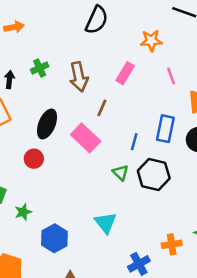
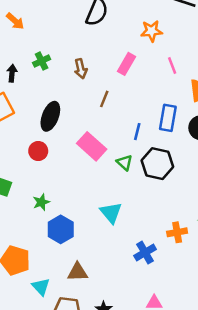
orange arrow: (14, 27) -> (15, 21), turned 54
brown arrow: (79, 77) -> (81, 69), size x0.7
pink rectangle: (86, 138) -> (92, 146), moved
green star: (23, 212) -> (41, 202), moved

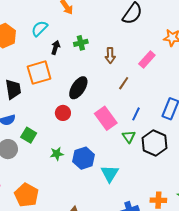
blue line: (137, 132) -> (136, 114), moved
blue hexagon: (61, 229) -> (84, 158), moved

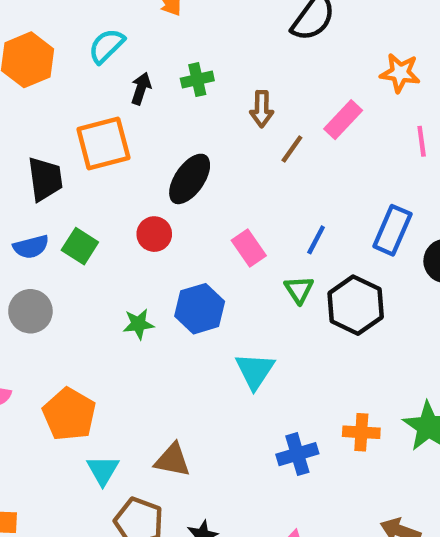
brown line: (124, 83) -> (292, 149), moved
pink rectangle: (106, 118) -> (249, 248), size x0.7
green square: (29, 135) -> (80, 246), moved
blue hexagon: (84, 158) -> (200, 309), moved

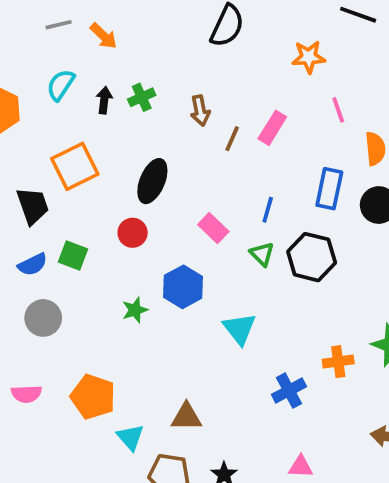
black arrow: (141, 89) -> (104, 100), moved
pink rectangle: (343, 120) -> (272, 128), moved

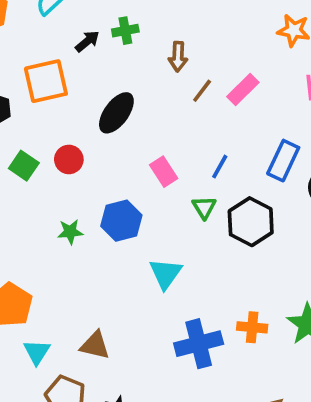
black arrow: (104, 100) -> (87, 41), moved, turned 30
red circle: (133, 233) -> (69, 159), moved
blue cross: (289, 391) -> (199, 344), size x1.4

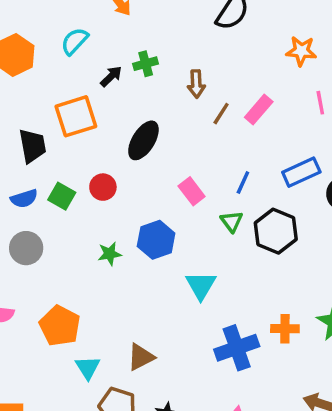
blue rectangle: (283, 161) -> (301, 172), turned 45
brown triangle: (95, 345) -> (141, 357), turned -36

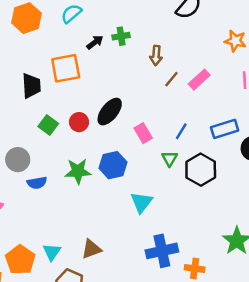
black ellipse: (143, 140) -> (110, 112), moved
blue semicircle: (24, 199) -> (37, 183), moved
green star: (110, 254) -> (78, 171), size x1.5
orange pentagon: (60, 326) -> (20, 260), moved
orange cross: (285, 329) -> (195, 268), moved

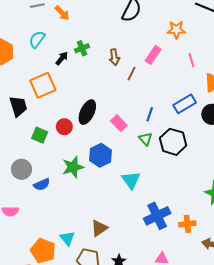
pink rectangle: (199, 80) -> (153, 55), moved

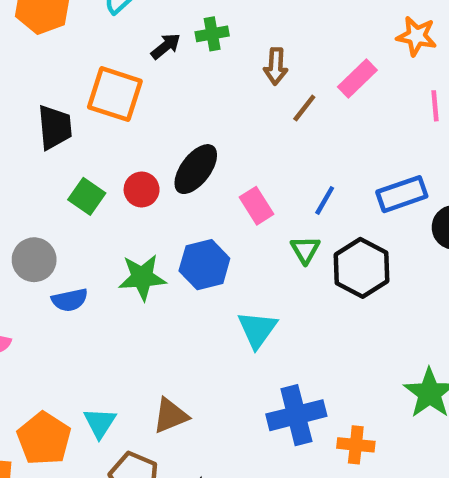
orange square: (43, 85) -> (115, 94), turned 30

